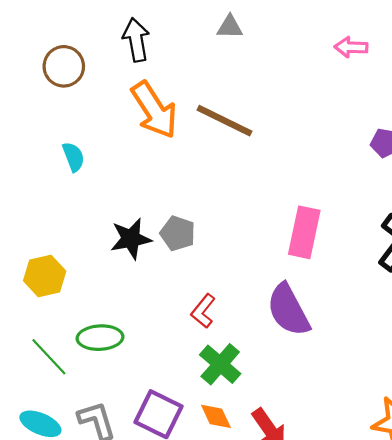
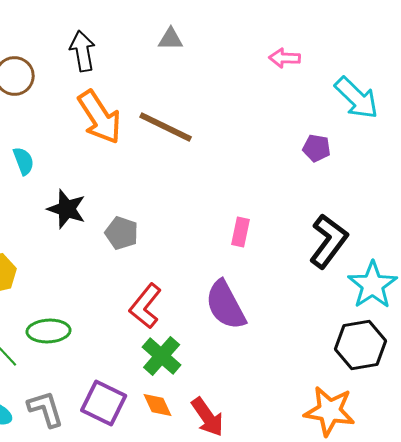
pink rectangle: (304, 232) -> (241, 232), size x0.6
black star: (131, 239) -> (67, 209), moved, turned 30
red L-shape: (203, 311) -> (146, 306), size x1.4

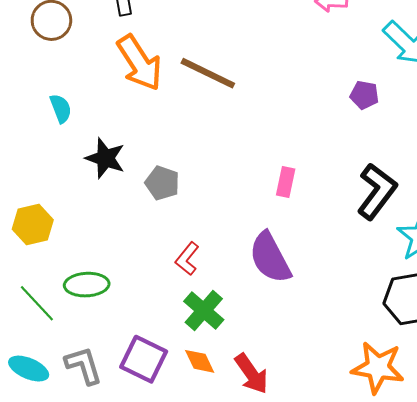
red L-shape: (146, 306) -> (187, 259), size x0.7

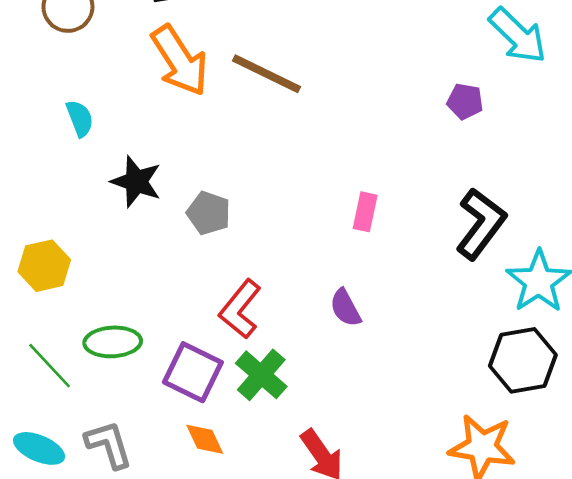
purple semicircle: (270, 258) -> (345, 308), size x0.6
red L-shape: (187, 259) -> (240, 309), size x1.4
purple square: (144, 359) -> (193, 372), moved
orange diamond: (200, 361) -> (205, 439), moved

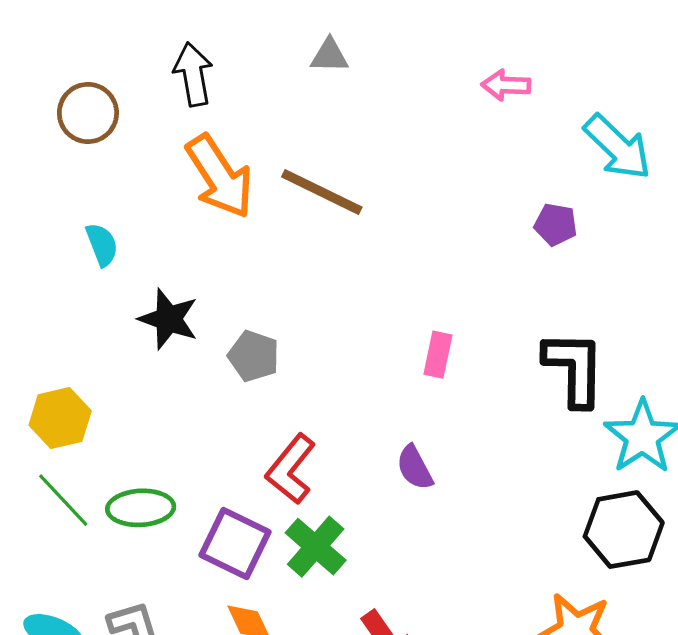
black L-shape: (481, 224) -> (574, 368), turned -36
green line: (50, 366) -> (63, 500), moved

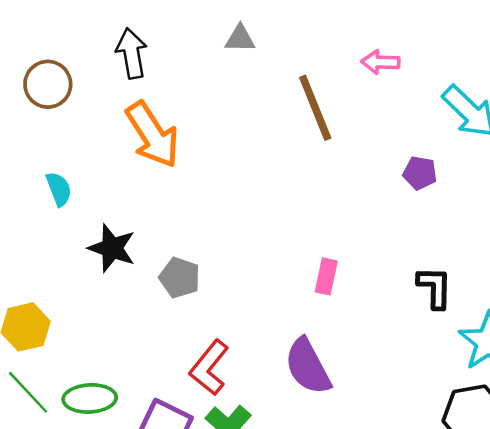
brown line: (322, 192) -> (315, 108), moved, turned 42
black L-shape: (574, 368) -> (435, 288), size x0.7
purple semicircle: (415, 468) -> (308, 366), size x1.6

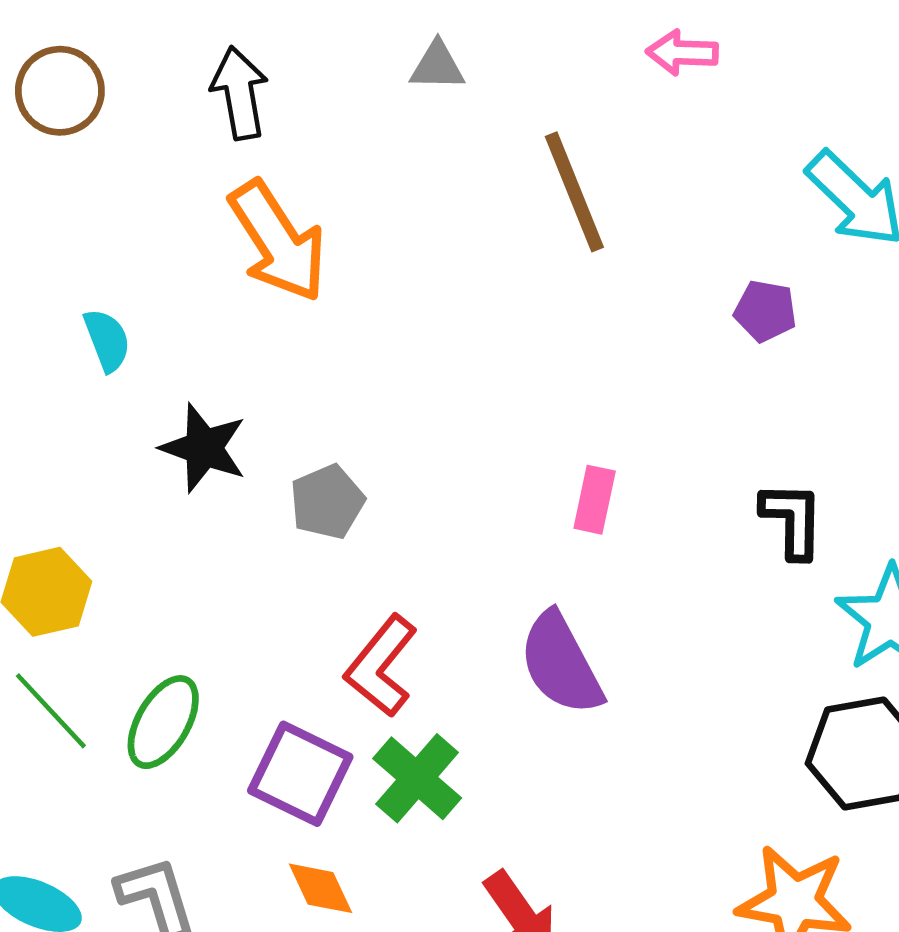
pink arrow: (380, 62) -> (682, 53), moved
brown circle: (48, 84) -> (60, 91), moved
gray pentagon: (180, 278) -> (327, 502), turned 30
green ellipse: (90, 398) -> (163, 722), turned -57

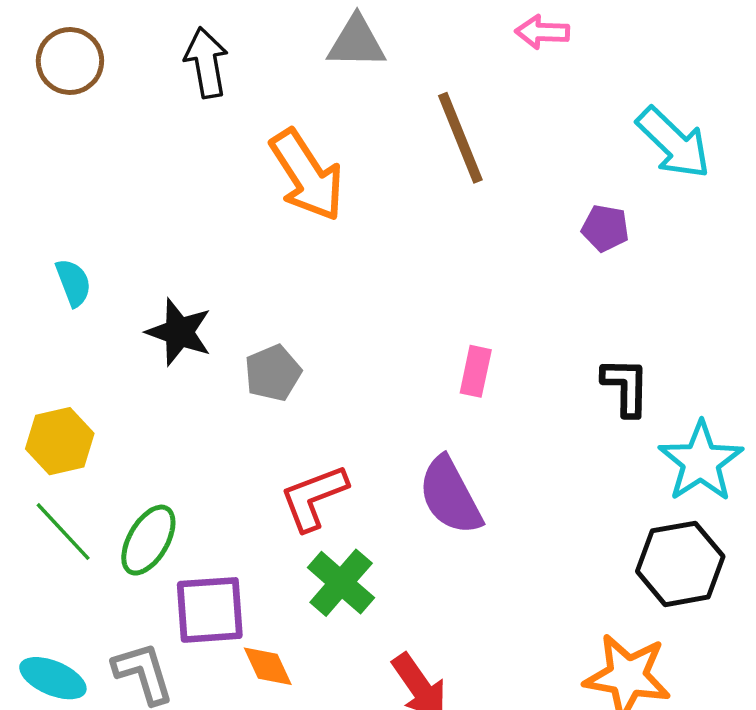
gray triangle: (437, 66) -> (356, 42), size x1.4
orange arrow: (278, 241) -> (307, 175), moved
cyan semicircle: (107, 340) -> (73, 283), moved
red L-shape: (381, 666) -> (314, 497), turned 30
purple square: (300, 774) -> (210, 610), moved, turned -30

